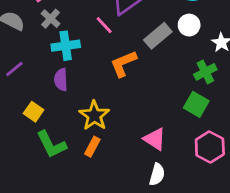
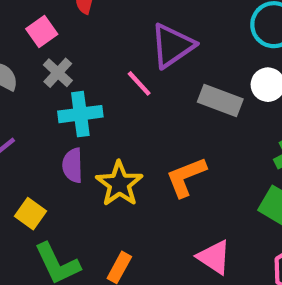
gray rectangle: (158, 36) -> (220, 101), turned 60
orange L-shape: (123, 64) -> (186, 177), moved
yellow star: (94, 115) -> (119, 184), moved

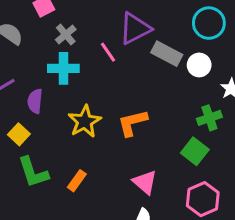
gray cross: (58, 73) -> (66, 35), moved
gray rectangle: (220, 101) -> (167, 54), moved
purple semicircle: (73, 165) -> (35, 101), moved

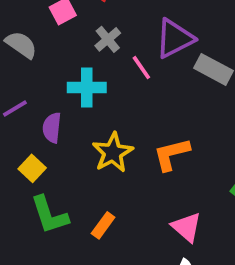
gray cross: (66, 35) -> (108, 39), moved

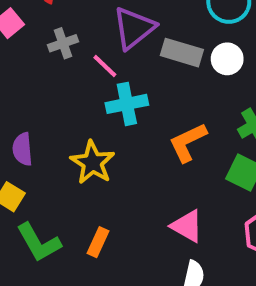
gray cross: (108, 39) -> (63, 43), turned 32
cyan cross: (87, 87) -> (127, 104), moved
orange L-shape: (171, 154) -> (188, 142), moved

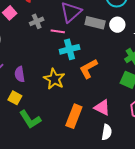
pink line: (105, 66) -> (58, 31), turned -32
orange L-shape: (188, 142) -> (88, 69), moved
orange rectangle: (98, 242) -> (74, 116), moved, size x1.6

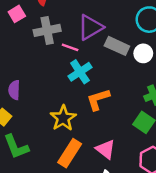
gray cross: (37, 21) -> (47, 30), size x1.5
cyan cross: (70, 49) -> (80, 72), turned -30
yellow star: (54, 79) -> (63, 118), moved

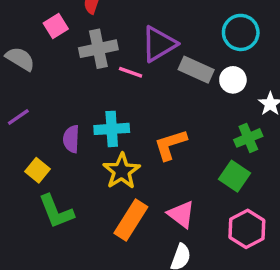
cyan cross: (80, 72) -> (112, 129), moved, turned 30
purple semicircle: (14, 90) -> (71, 139), moved

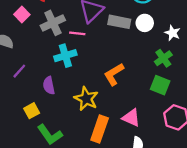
purple line: (18, 117) -> (19, 71), moved
cyan cross: (112, 129) -> (65, 56), moved
yellow square: (38, 170) -> (32, 111), turned 35

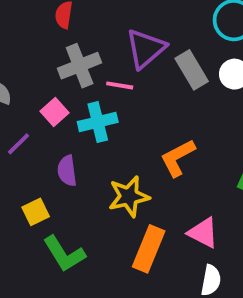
pink square: (22, 15) -> (54, 112), moved
gray rectangle: (119, 22) -> (192, 70), turned 45
yellow star: (86, 99) -> (129, 196), turned 30

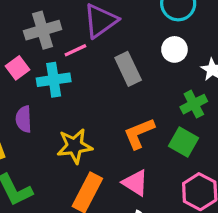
gray rectangle: (192, 70) -> (128, 69), moved
pink line: (120, 85) -> (75, 50), turned -40
orange L-shape: (178, 158) -> (139, 133), moved

